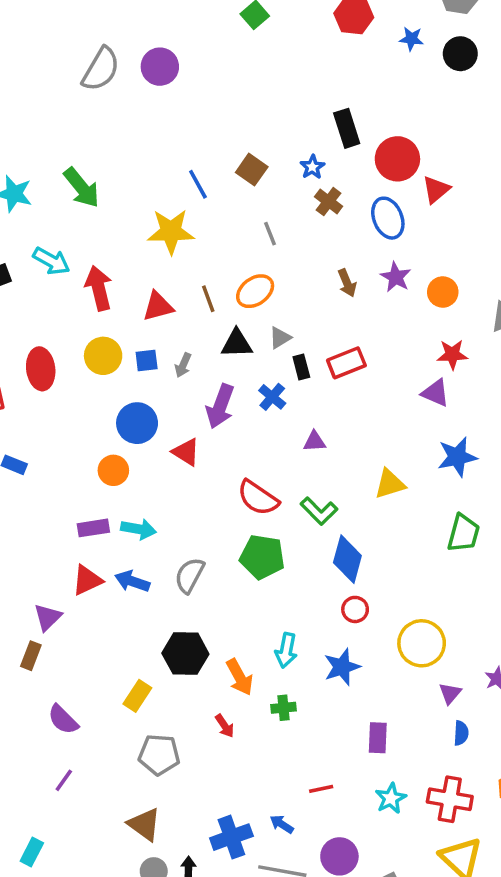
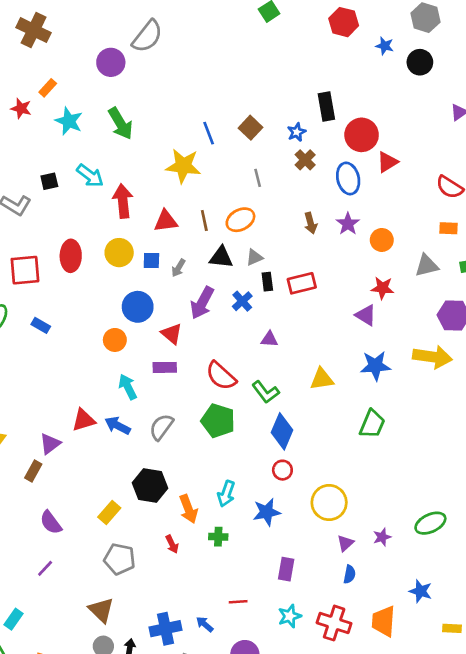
purple circle: (160, 67) -> (111, 62), moved
purple rectangle: (93, 528) -> (165, 367), moved
cyan arrow: (139, 529) -> (128, 387), turned -135

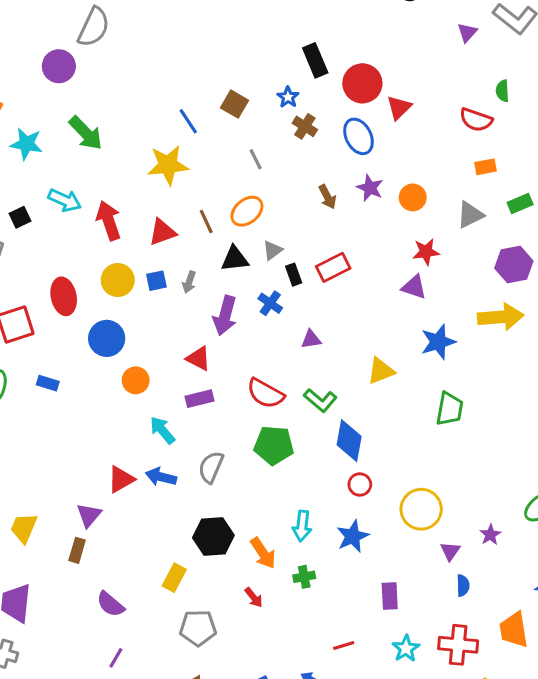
blue circle: (138, 307) -> (107, 338), moved

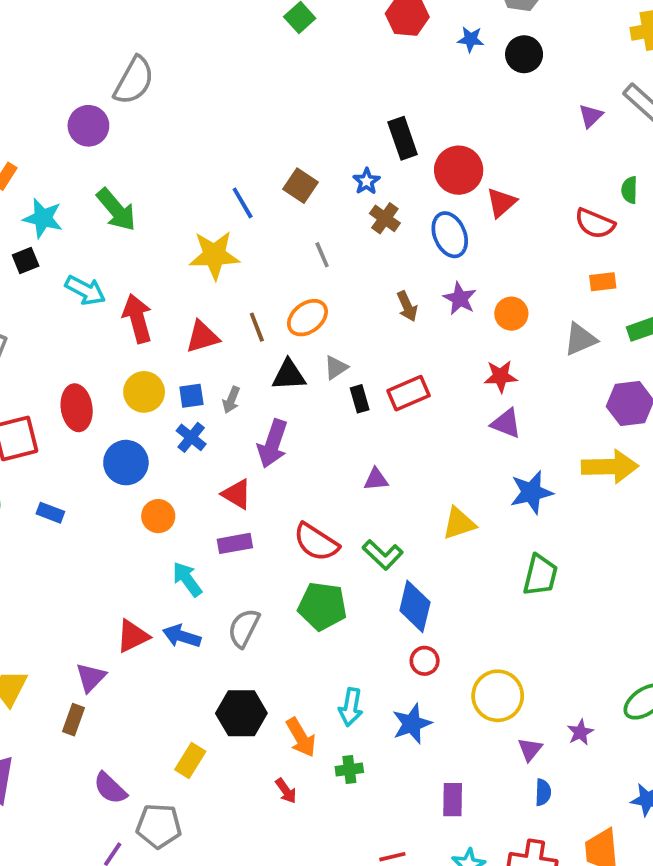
black square: (20, 217) -> (26, 260), moved
red star: (426, 252) -> (501, 376), moved
blue cross: (270, 303) -> (191, 437), moved
gray pentagon: (198, 628) -> (159, 826), moved

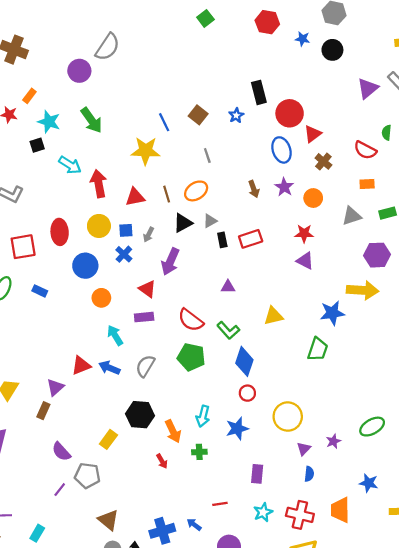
purple triangle: (591, 116) -> (368, 88), size x1.5
brown cross: (385, 218) -> (323, 161), moved
black triangle: (289, 375) -> (183, 223), turned -30
blue star: (531, 492) -> (332, 313), moved

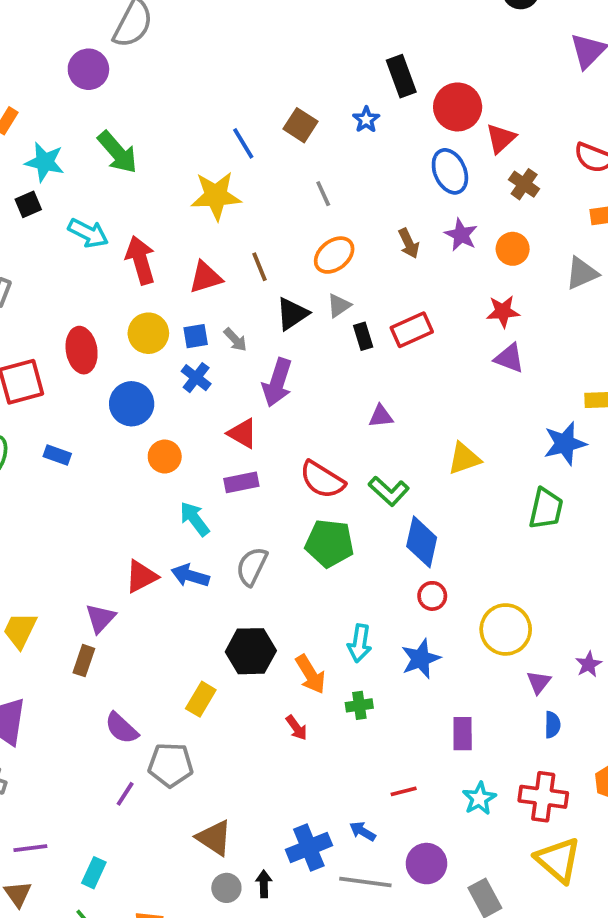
orange ellipse: (196, 191) -> (334, 255), moved
gray arrow: (149, 235) -> (235, 340), turned -64

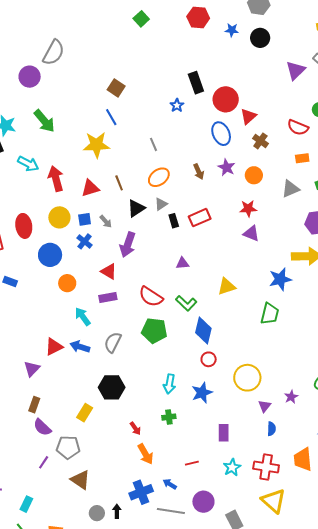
brown square: (301, 125) -> (116, 88), moved
brown rectangle: (84, 661) -> (34, 405), moved
orange arrow: (311, 674) -> (145, 454), moved
brown triangle: (214, 838) -> (80, 480), moved

